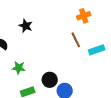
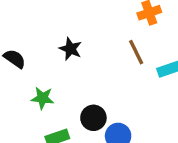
black star: (26, 26) -> (70, 49), moved

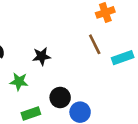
black star: (70, 49) -> (42, 56), moved, turned -30

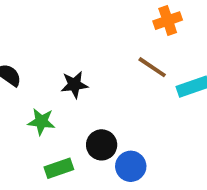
brown line: (95, 44) -> (152, 67), turned -30

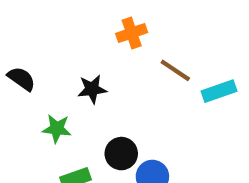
orange cross: (168, 21) -> (132, 33), moved

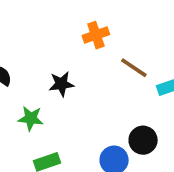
black circle: (121, 154) -> (143, 140), moved

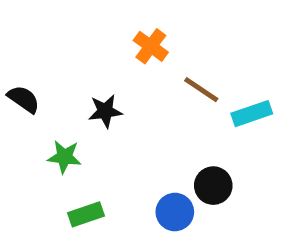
orange cross: (96, 35) -> (151, 46), turned -35

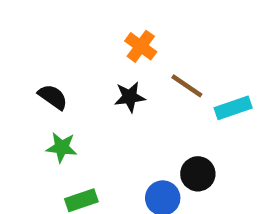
black semicircle: (24, 99) -> (53, 97), moved
black star: (105, 111) -> (130, 97), moved

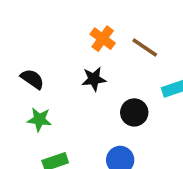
brown line: (187, 86) -> (145, 47), moved
black circle: (198, 174) -> (134, 112), moved

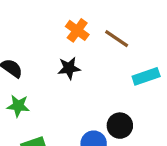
black circle: (134, 112) -> (120, 126), moved

